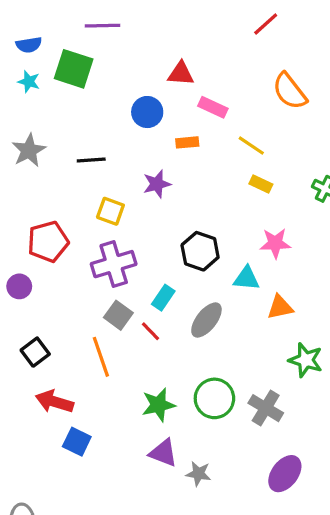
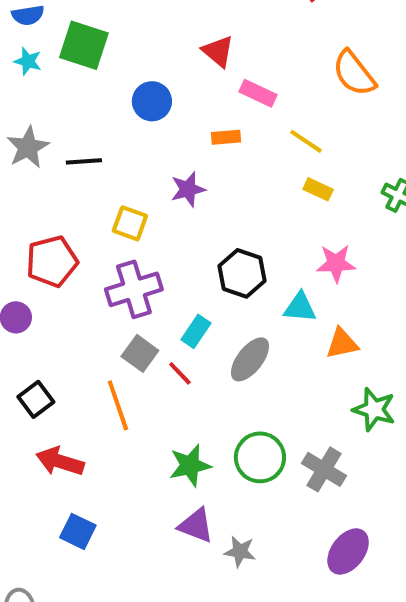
red triangle: (181, 74) -> (218, 51), turned 36
blue circle: (147, 112) -> (152, 101), moved
black line: (91, 160) -> (84, 161), moved
blue square: (77, 442) -> (78, 531), moved

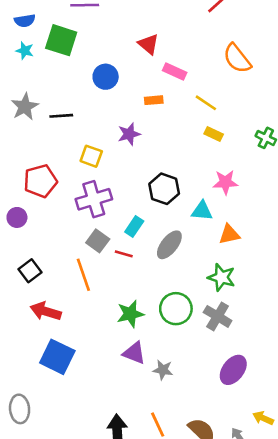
red line: (180, 373) -> (124, 254), turned -30
green star: (374, 409) -> (221, 277), moved
blue square: (78, 531) -> (57, 357), size x1.5

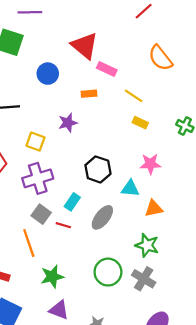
red triangle: (149, 44) -> (85, 46), size x1.5
green star: (130, 314) -> (52, 277), moved
purple triangle: (134, 353) -> (59, 310), moved

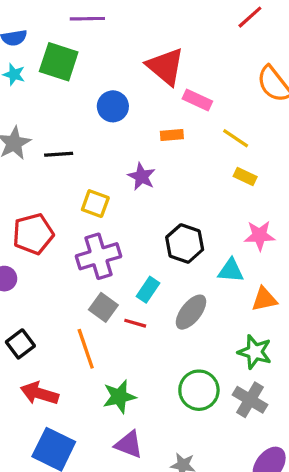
purple star: (68, 123) -> (142, 177), turned -30

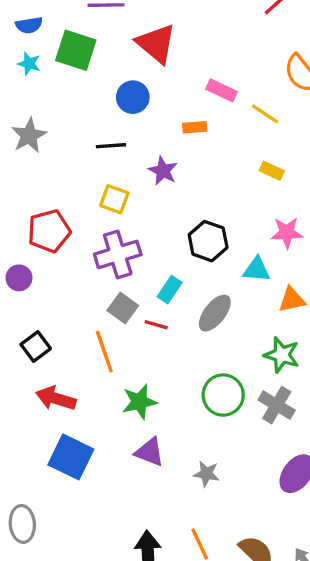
red triangle: (165, 66) -> (156, 44), moved
yellow line: (236, 138) -> (265, 114), moved
black line: (59, 154) -> (111, 146), moved

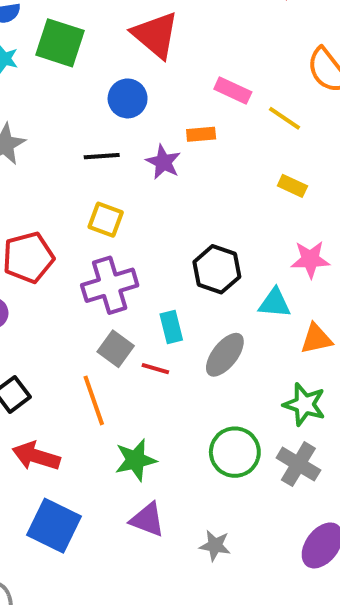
purple star: (163, 171) -> (163, 162), moved
cyan rectangle: (170, 290) -> (171, 327), turned -48

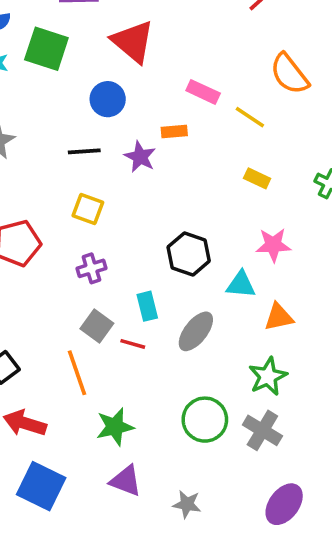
purple cross: (110, 285) -> (91, 268), size x0.6
green star: (304, 404) -> (268, 376), turned 30

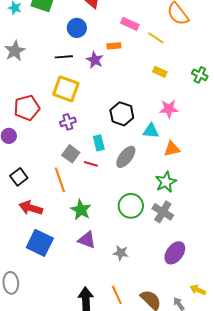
yellow square: (88, 209) -> (66, 89), size x1.5
green star: (115, 427) -> (81, 210), turned -30

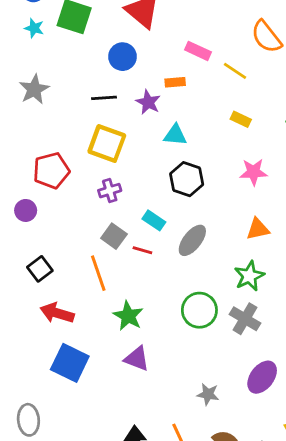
cyan triangle: (151, 131) -> (175, 135), moved
cyan rectangle: (99, 143) -> (154, 220), turned -42
gray star: (121, 253) -> (208, 394), moved

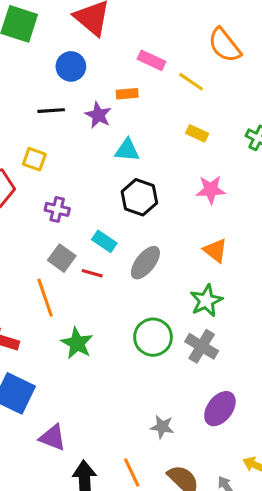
yellow square: (107, 144) -> (34, 159), moved, size x0.6
purple cross: (110, 191) -> (57, 209), turned 30
orange triangle: (258, 229) -> (215, 250), turned 50
purple triangle: (137, 359) -> (53, 438), moved

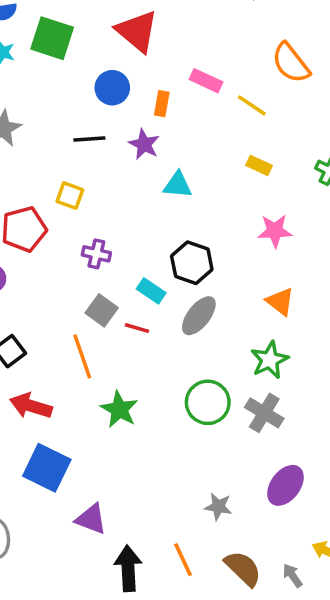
orange rectangle: (127, 94) -> (162, 104), moved, turned -75
black hexagon: (139, 197) -> (192, 263), moved

